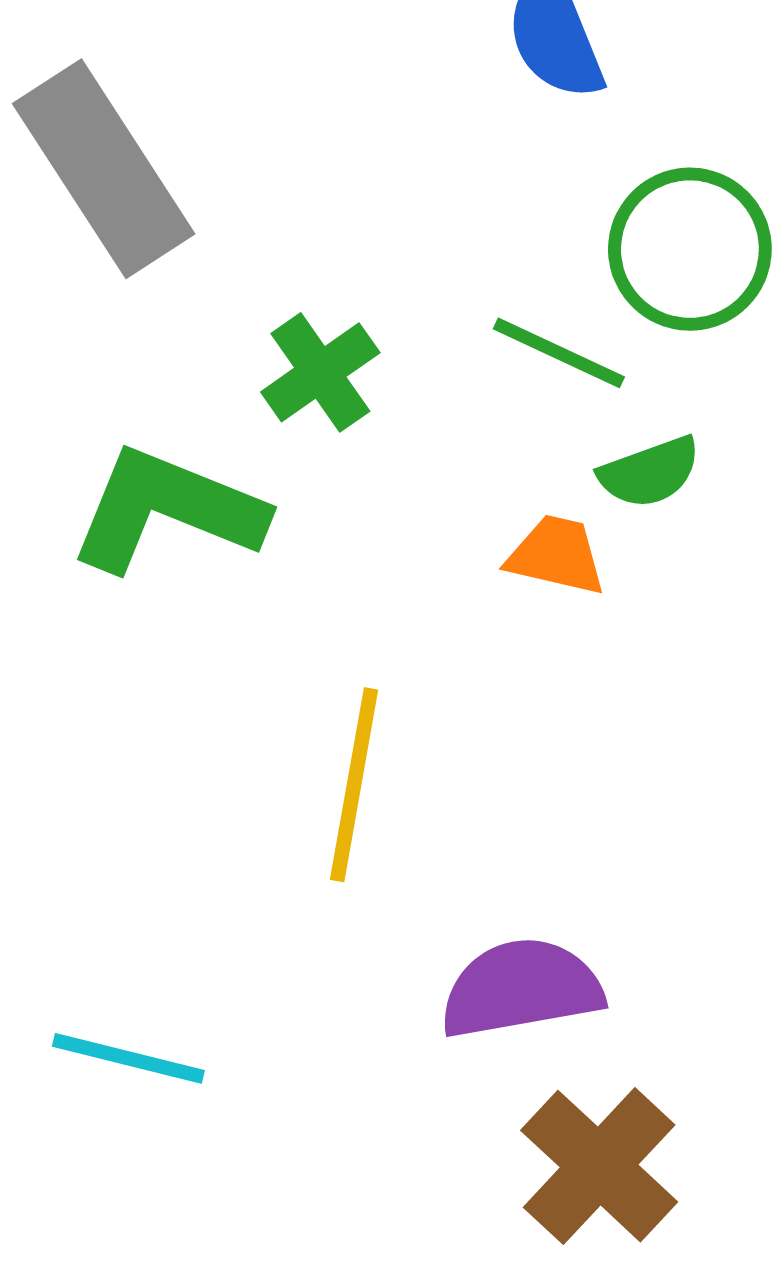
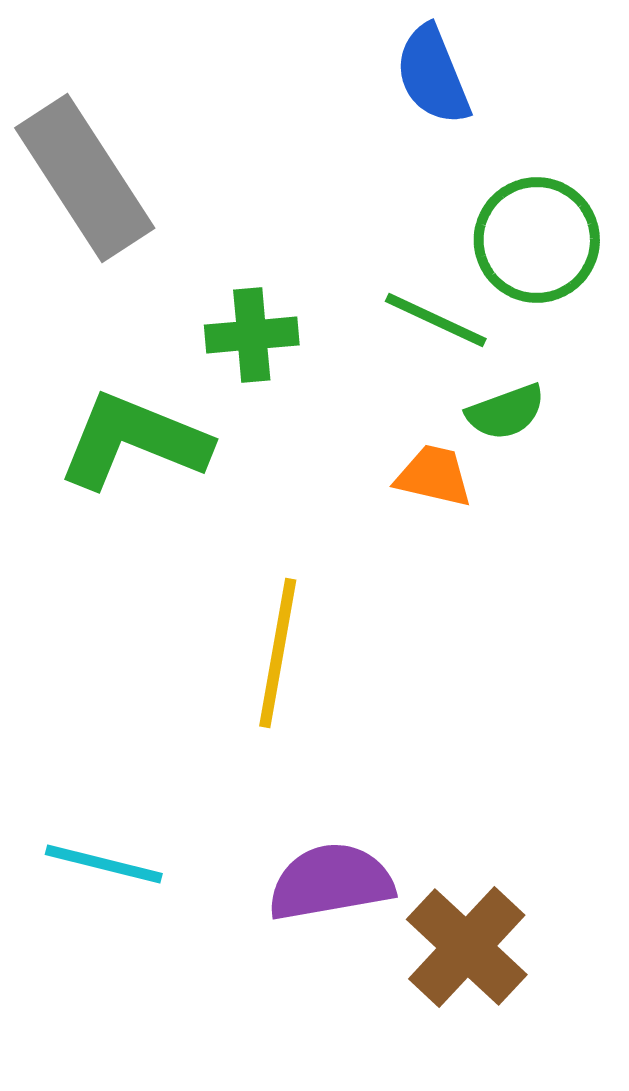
green cross: (320, 372) -> (252, 335), turned 30
purple semicircle: (521, 988) -> (331, 882), moved

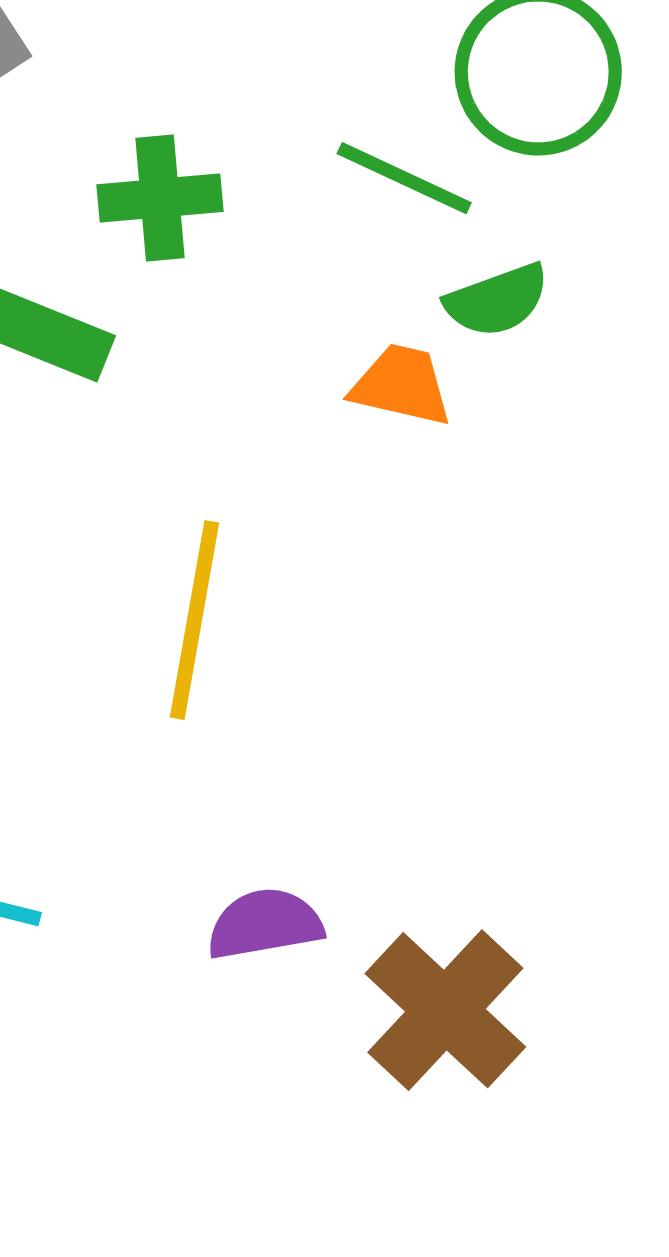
purple semicircle: (331, 882) -> (265, 924), size x0.7

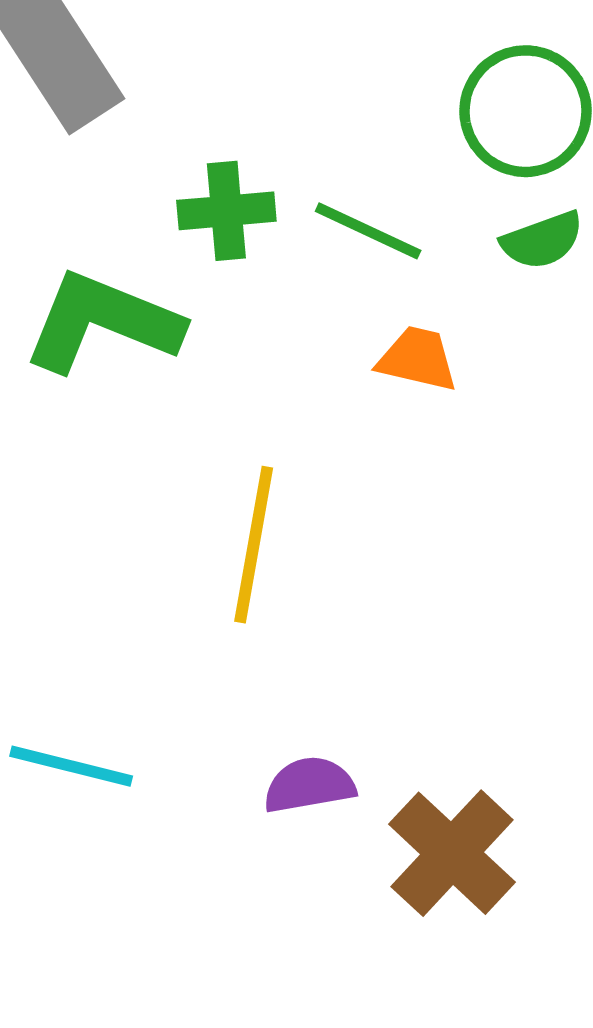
green line: (404, 178) -> (368, 231), moved
green semicircle: (497, 300) -> (542, 240), moved

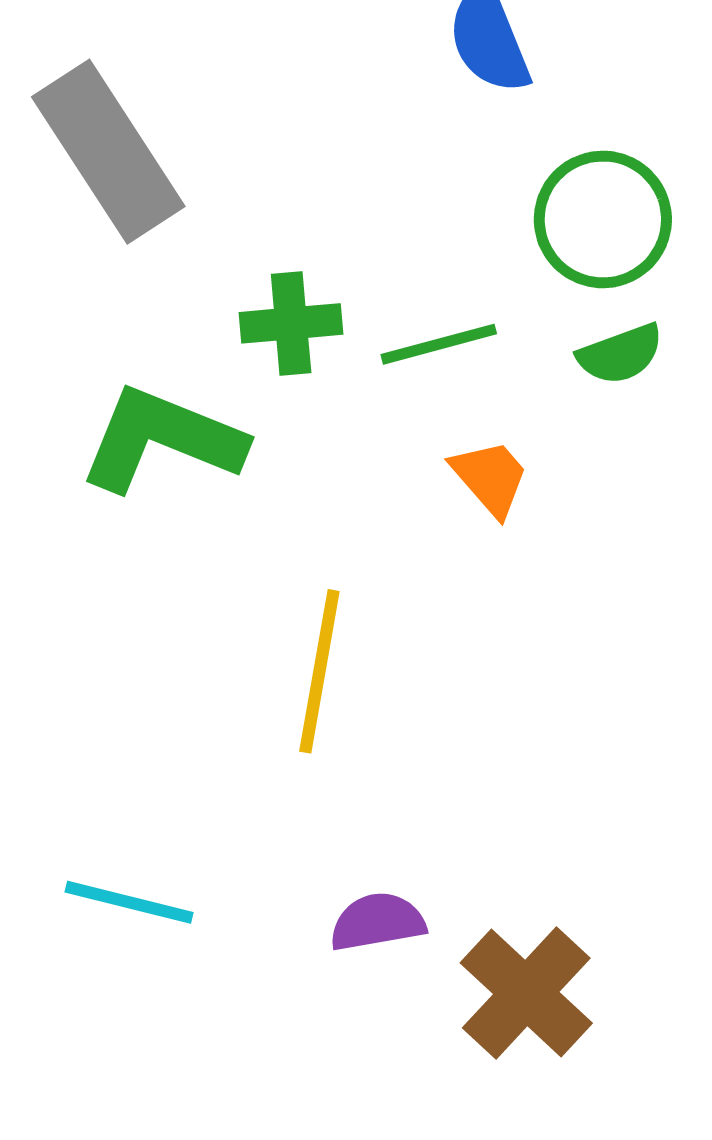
green line: (368, 231) -> (439, 344), turned -40
orange trapezoid: (417, 359) -> (490, 478), turned 36

